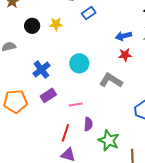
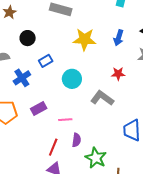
blue rectangle: (89, 13) -> (46, 61), moved
yellow star: (56, 24) -> (85, 39), moved, size x1.6
blue arrow: (123, 36) -> (119, 38), moved, turned -63
blue cross: (41, 70) -> (22, 78), moved

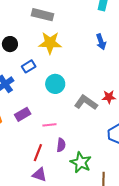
blue arrow: (119, 38) -> (101, 42), turned -35
yellow star: (85, 39) -> (50, 43), moved
red star: (118, 74) -> (109, 97), moved

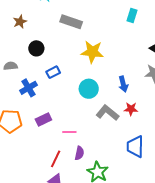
blue arrow: (101, 42) -> (123, 84), moved
yellow star: (50, 43) -> (92, 52), moved
cyan circle: (55, 84) -> (89, 89), moved

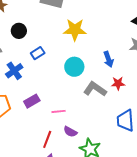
purple semicircle: (79, 153) -> (70, 132), turned 112

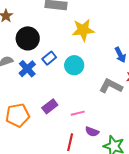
black circle: (19, 31) -> (28, 38), size x1.5
cyan circle: (74, 67) -> (74, 65), moved
blue cross: (14, 71) -> (27, 69), moved

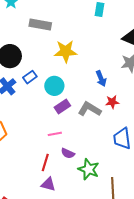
purple rectangle: (50, 106) -> (62, 107), moved

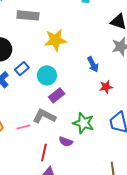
gray L-shape: (90, 109) -> (44, 116), moved
pink line: (55, 134) -> (23, 127), moved
green star: (89, 169) -> (83, 123), moved

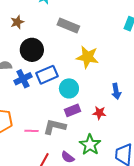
blue rectangle: (22, 69) -> (47, 75), size x1.5
red star: (106, 87) -> (99, 113), moved
gray L-shape: (44, 116) -> (55, 127), turned -30

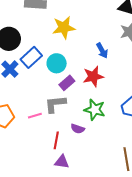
red star: (99, 113) -> (93, 76), size x1.5

